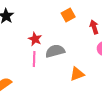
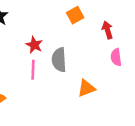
gray semicircle: (55, 51) -> (59, 60), turned -78

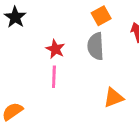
gray semicircle: (59, 60) -> (96, 46), moved

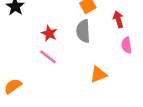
pink line: (54, 77) -> (48, 57), turned -54

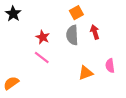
red arrow: (118, 19) -> (95, 32), moved
pink semicircle: (127, 45) -> (110, 66), moved

